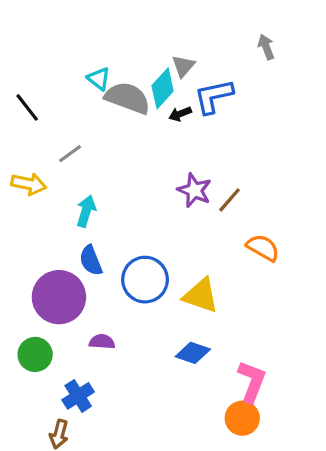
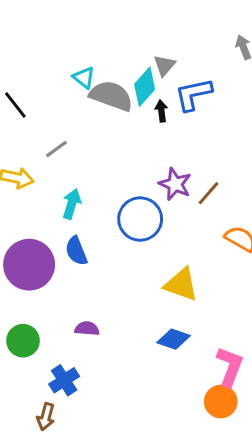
black arrow: (180, 114) -> (161, 111), turned 105
blue circle: (145, 280) -> (140, 219), moved
purple circle: (59, 297) -> (29, 265), moved

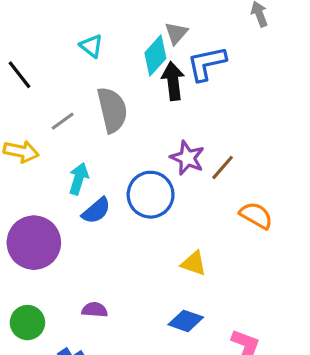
gray semicircle: (111, 96) -> (112, 110), moved, turned 57
black arrow: (161, 111) -> (173, 81), size x1.6
blue semicircle: (76, 251) -> (96, 211), moved, turned -108
yellow triangle: (181, 284) -> (194, 263), size x0.7

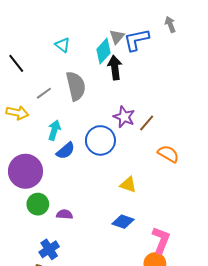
blue L-shape: (207, 64) -> (136, 40), moved
green circle: (27, 323) -> (38, 204), moved

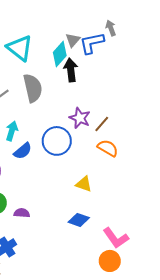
gray arrow: (170, 24) -> (111, 28), moved
cyan triangle: (62, 45) -> (20, 48), size x1.8
orange semicircle: (168, 154) -> (108, 148), moved
pink L-shape: (161, 240) -> (116, 238), turned 124

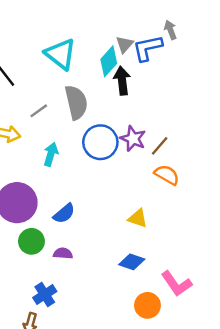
blue circle: (57, 141) -> (100, 142), moved
blue semicircle: (23, 151) -> (64, 214), moved
orange circle: (110, 261) -> (147, 305), moved

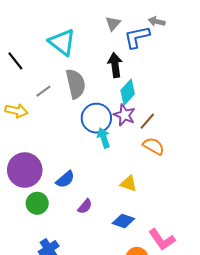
gray arrow: (170, 30) -> (157, 21), turned -56
gray triangle: (125, 44) -> (113, 24), moved
cyan diamond: (109, 61) -> (128, 92), moved
cyan arrow: (51, 154) -> (104, 138), moved, turned -36
purple semicircle: (63, 253) -> (85, 206), moved, turned 126

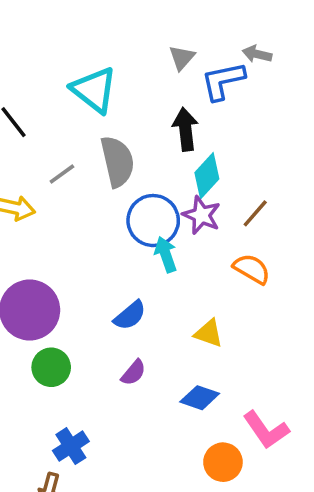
brown line: (147, 121) -> (255, 213), moved
blue semicircle: (65, 179) -> (130, 315), moved

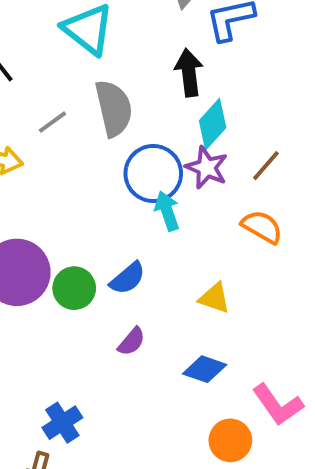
green circle: (51, 367) -> (74, 288), moved

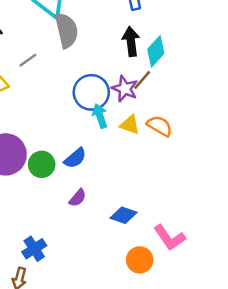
black arrow: (189, 73) -> (131, 41), moved
gray semicircle: (114, 108) -> (66, 30), moved
cyan diamond: (213, 124) -> (156, 51), moved
brown line: (266, 166) -> (142, 80), moved
yellow triangle: (215, 298) -> (130, 125), moved

